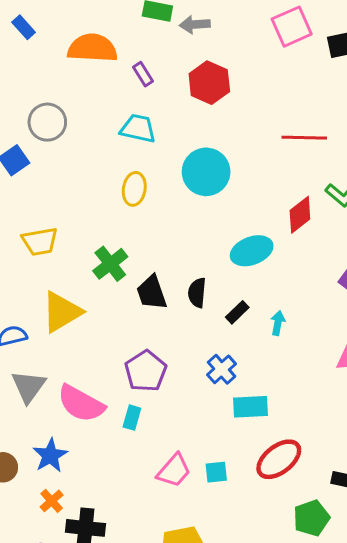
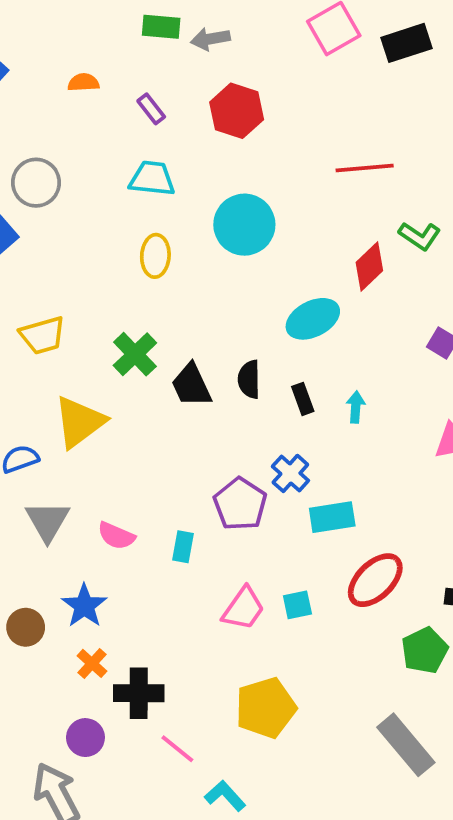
orange semicircle: (92, 48) -> (83, 82), size x0.5
black rectangle: (237, 312) -> (303, 399), turned -60
purple pentagon: (146, 371) -> (240, 504), moved
pink semicircle: (81, 404) -> (116, 536), size x0.6

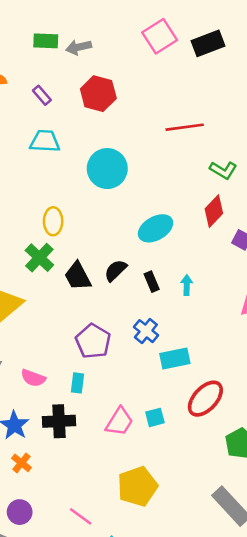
yellow ellipse: (155, 256) -> (53, 221), moved
red diamond: (369, 266) -> (214, 211), moved
black semicircle: (249, 379) -> (116, 270), turned 50
purple pentagon: (240, 504) -> (93, 341), moved
black cross: (139, 693) -> (59, 421), moved

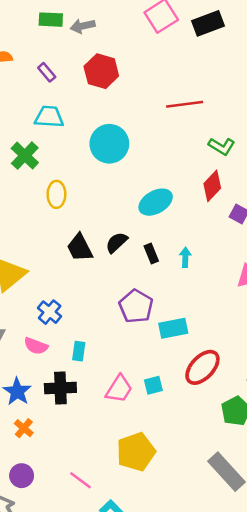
green cross: (39, 258) -> (25, 156), moved
blue cross: (146, 331) -> (50, 312), moved
purple pentagon: (93, 341) -> (136, 306), moved

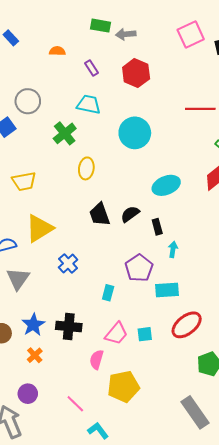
cyan arrow: (185, 257) -> (173, 249), moved
pink semicircle: (36, 346) -> (97, 360), moved, turned 78
cyan rectangle: (79, 351) -> (108, 293), moved

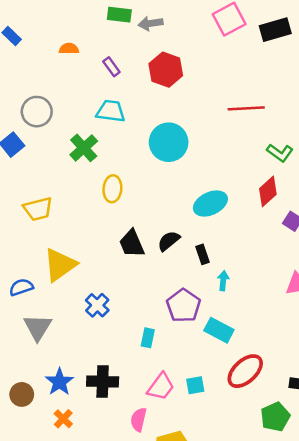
cyan rectangle: (167, 290) -> (219, 330), turned 35

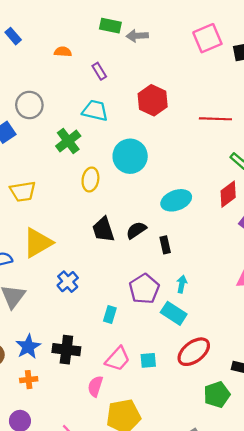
red hexagon: (166, 70) -> (153, 100), moved
cyan circle: (169, 142) -> (130, 156), moved
cyan arrow: (223, 281) -> (182, 284), moved
orange cross: (63, 419) -> (29, 380), turned 35

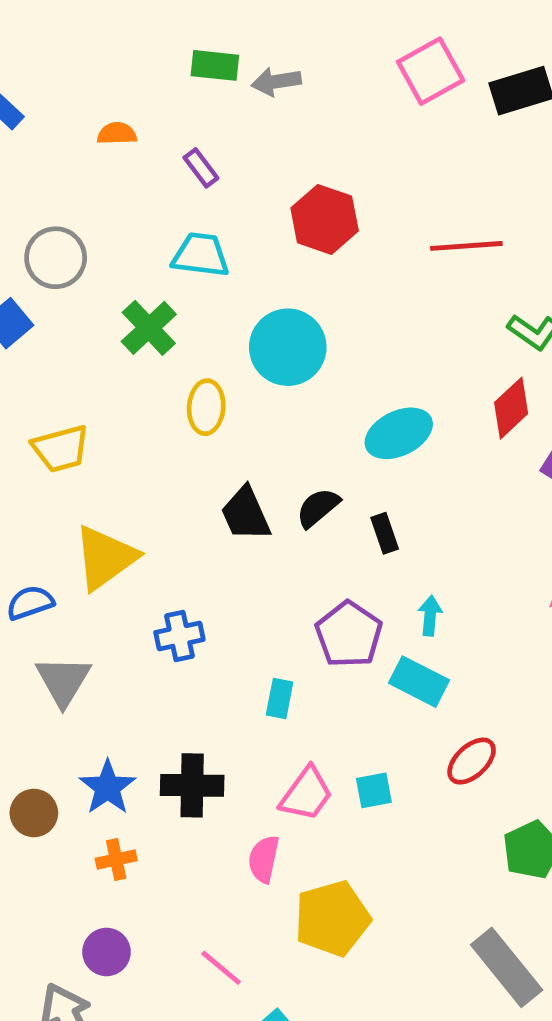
blue cross: (68, 282) -> (179, 636), turned 35
red ellipse: (194, 352) -> (472, 761), size x0.7

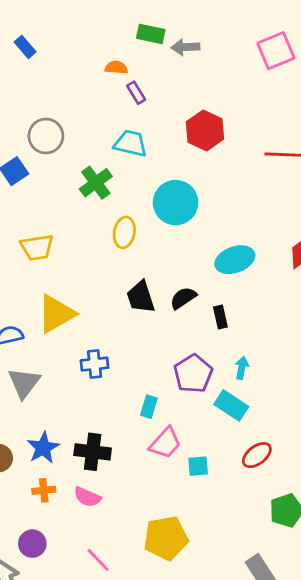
orange semicircle: (117, 134) -> (116, 67), moved
pink trapezoid: (306, 794) -> (165, 443), moved
pink semicircle: (264, 859) -> (87, 497), moved, turned -84

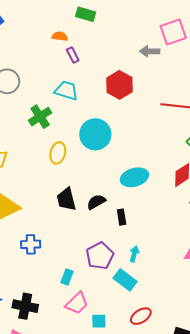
gray arrow: (185, 47) -> (150, 51), moved

